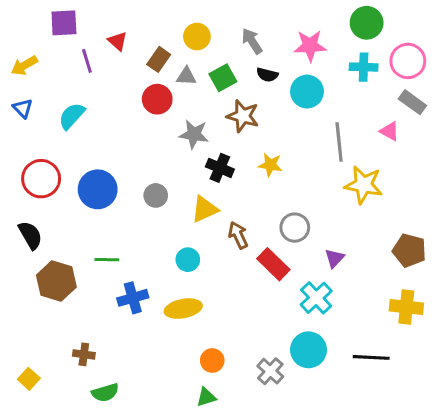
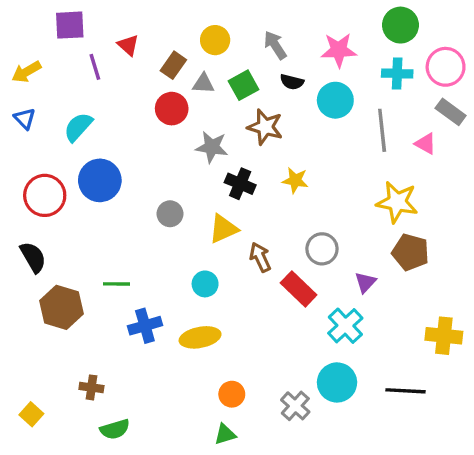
gray line: (339, 142) -> (382, 130), moved
blue circle: (98, 189) -> (100, 180), moved
brown pentagon: (409, 250) -> (411, 252), moved

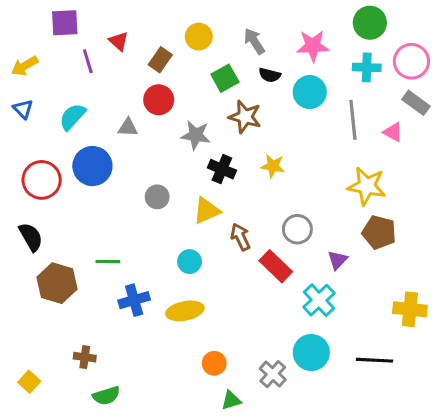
gray triangle: (203, 84) -> (128, 128), moved
green triangle: (225, 434) -> (231, 400), moved

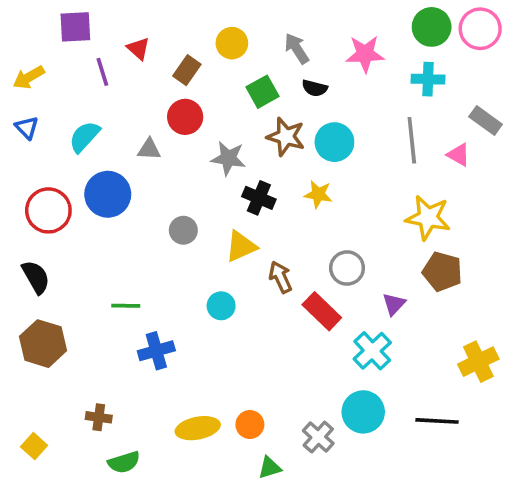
pink circle: (411, 61) -> (480, 29), moved
cyan circle: (310, 92) -> (334, 142), moved
brown hexagon: (57, 283) -> (43, 344), moved
yellow cross: (410, 309) -> (478, 362), turned -32
yellow ellipse: (185, 311) -> (198, 428), moved

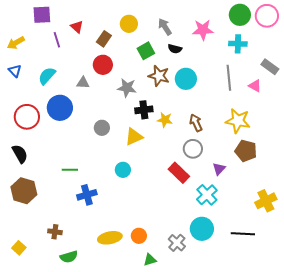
yellow star: (318, 194) -> (165, 120), moved
black cross: (259, 198) -> (144, 110), turned -30
brown arrow: (280, 277) -> (196, 123), moved

